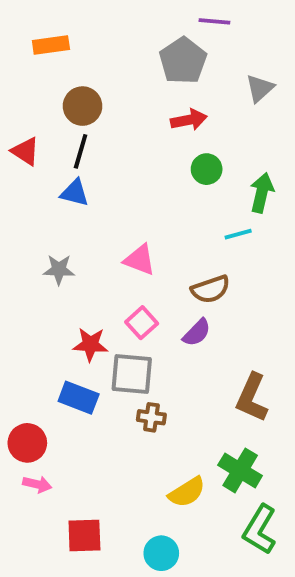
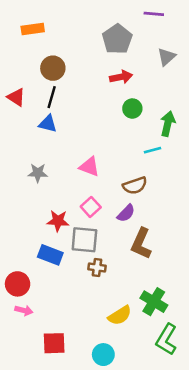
purple line: (214, 21) -> (154, 14), moved
brown L-shape: (252, 398) -> (141, 244), moved

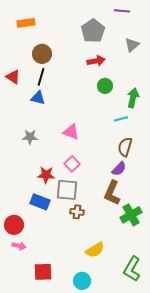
brown semicircle: (135, 185) -> (125, 147), moved, turned 126
purple semicircle: (126, 213) -> (119, 169), moved
green cross: (154, 302) -> (131, 215), moved, turned 30

